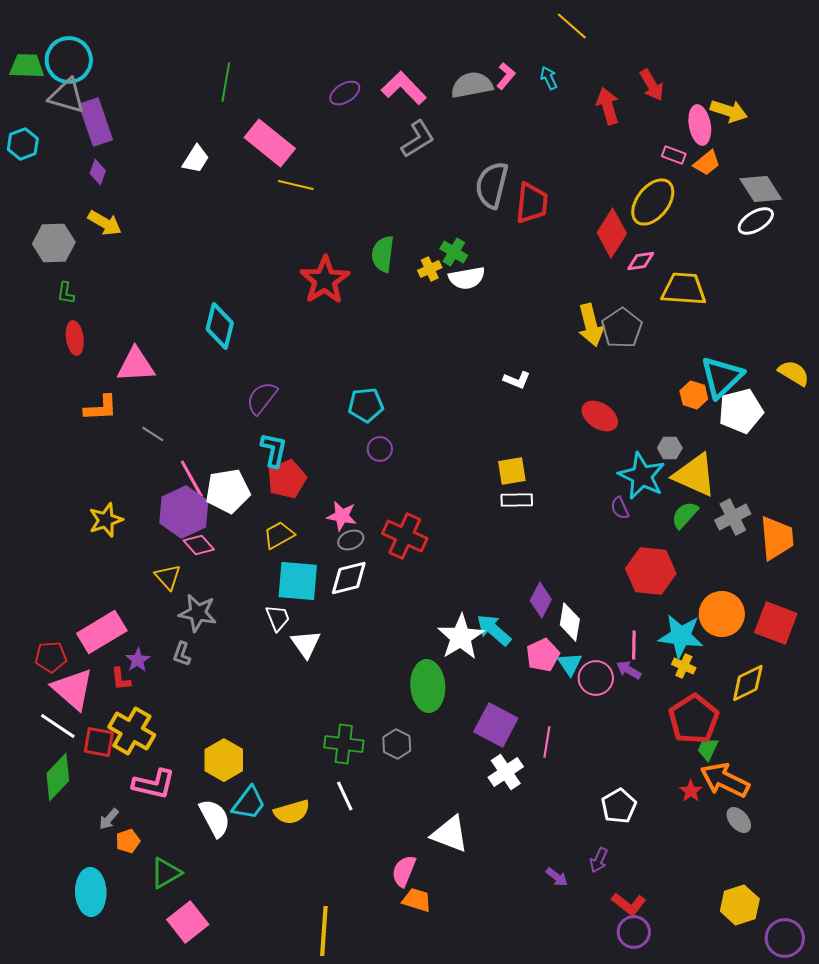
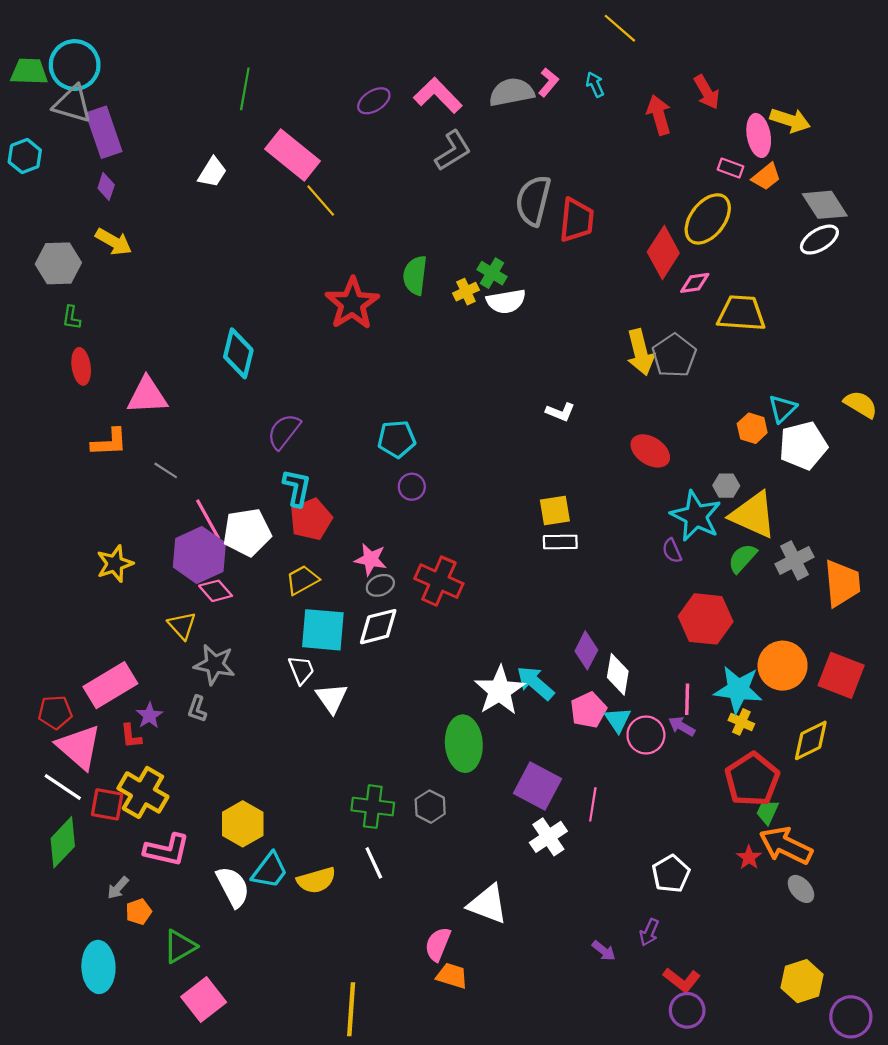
yellow line: (296, 185) -> (321, 201), turned 36
cyan triangle: (722, 377) -> (783, 409), size x0.6

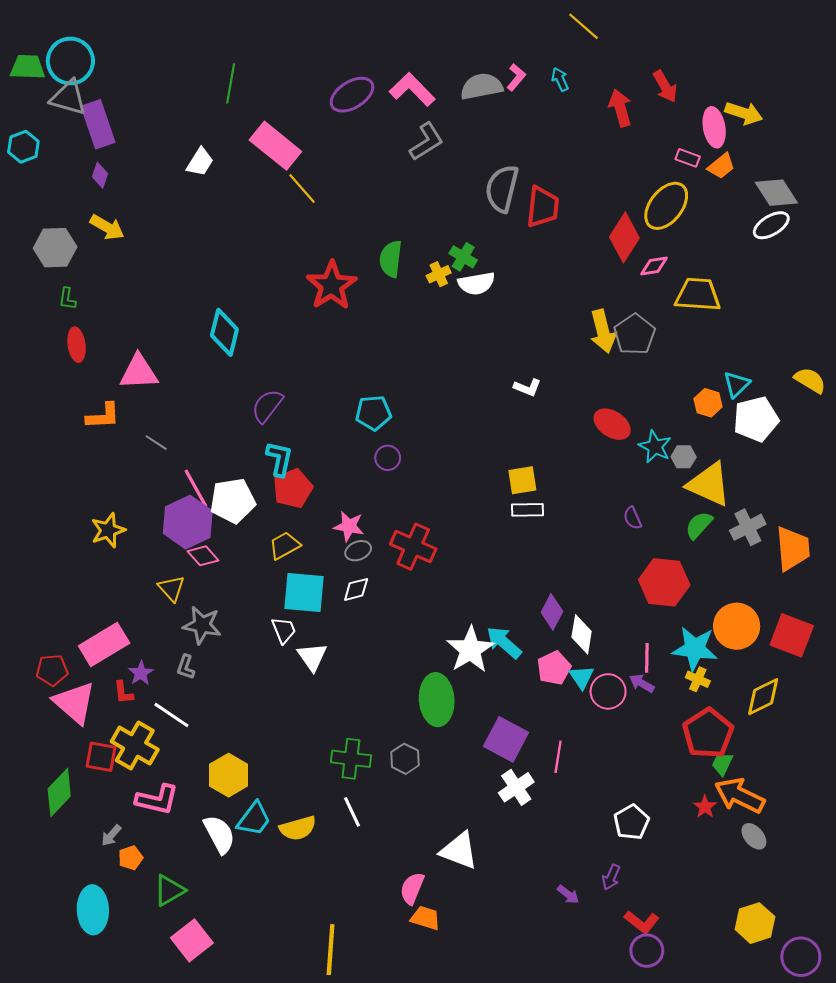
purple ellipse: (374, 101) -> (352, 95), size x1.4
cyan star: (696, 516) -> (655, 447), moved, size x0.7
white diamond: (378, 627) -> (356, 589), size x0.7
white line: (63, 787) -> (171, 715), moved

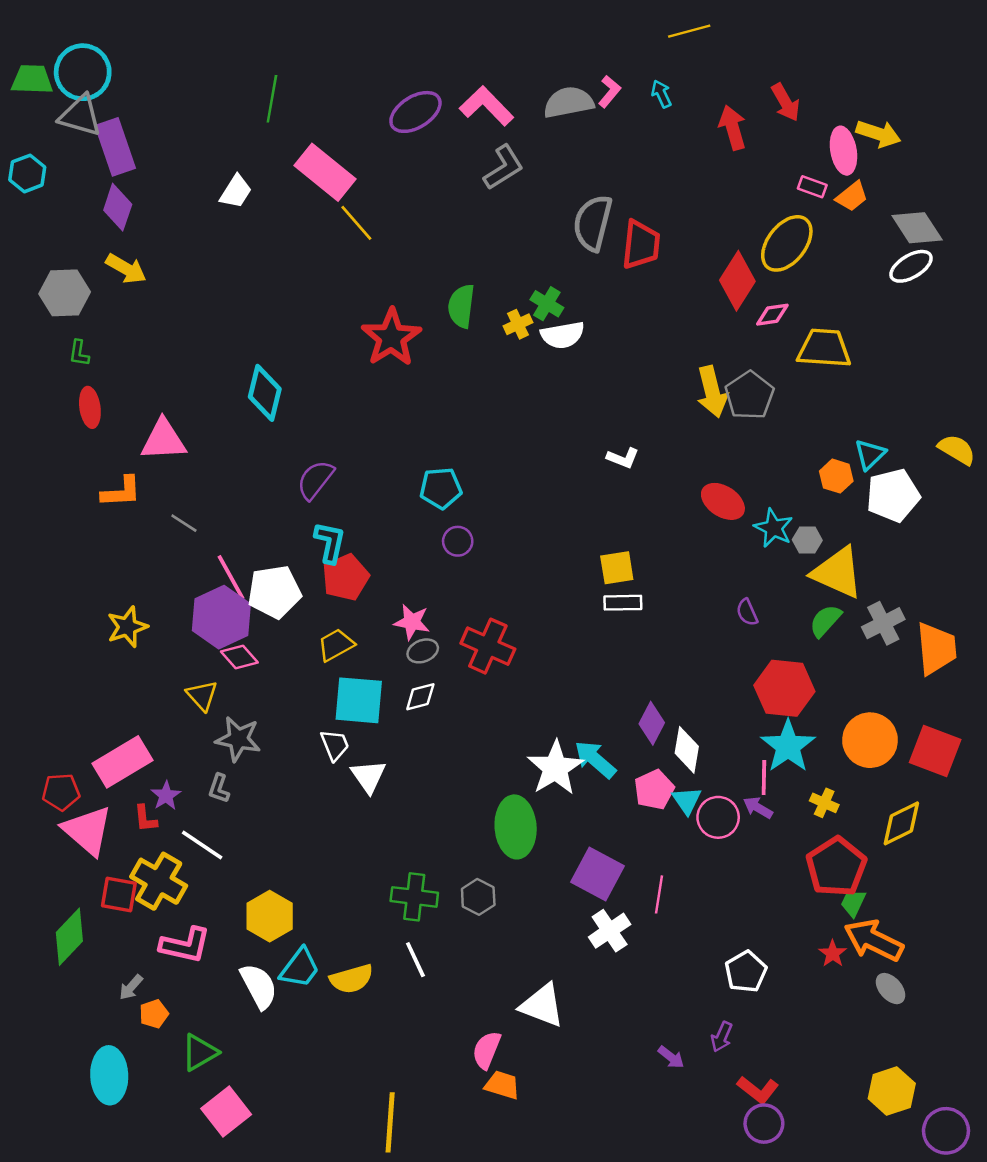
yellow line: (584, 26) -> (689, 31), turned -56
purple diamond: (100, 175) -> (118, 207), size x1.5
cyan star: (695, 649) -> (788, 746), moved, turned 30

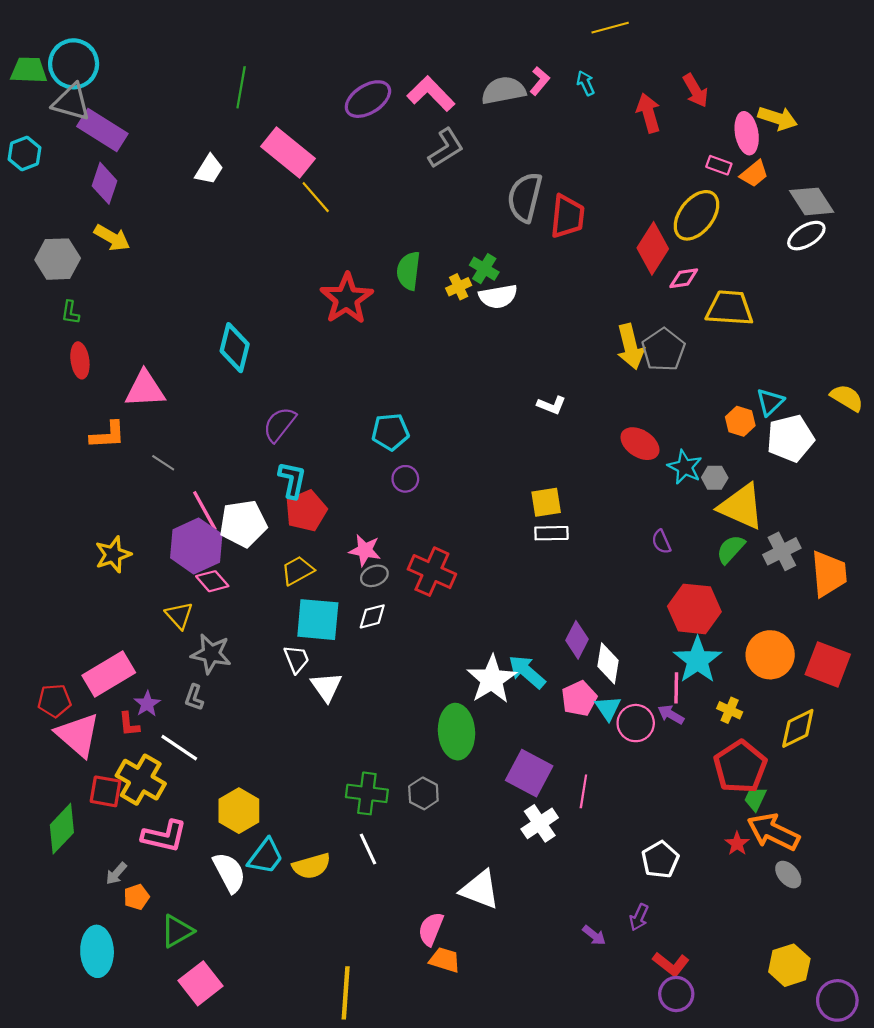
purple rectangle: (115, 147) -> (102, 130), turned -39

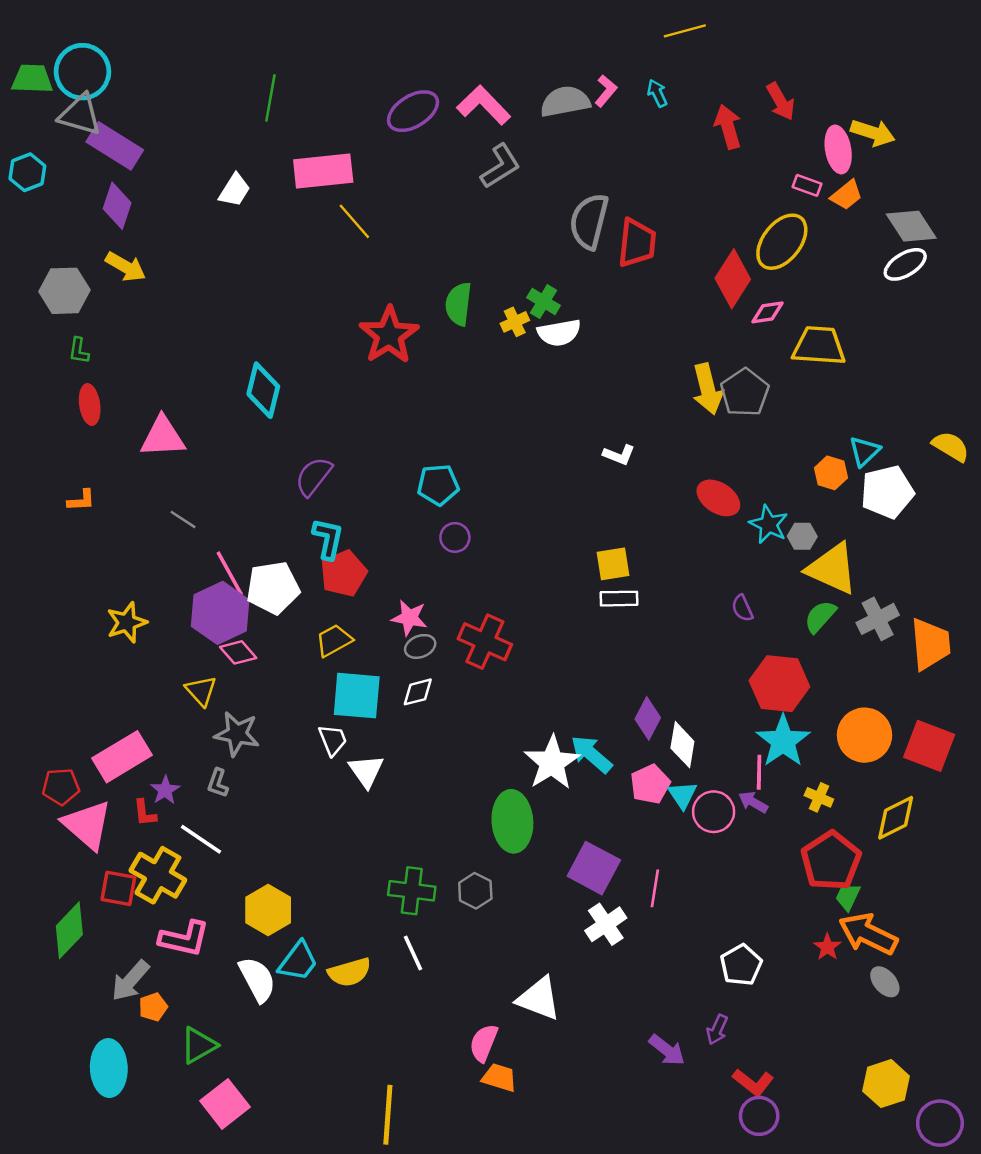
pink rectangle: (288, 152) -> (323, 171), turned -45
orange L-shape: (108, 435) -> (81, 500), moved, size x0.7
gray arrow: (116, 873) -> (130, 981), size x1.6
purple arrow: (594, 935) -> (667, 1050), size x1.4

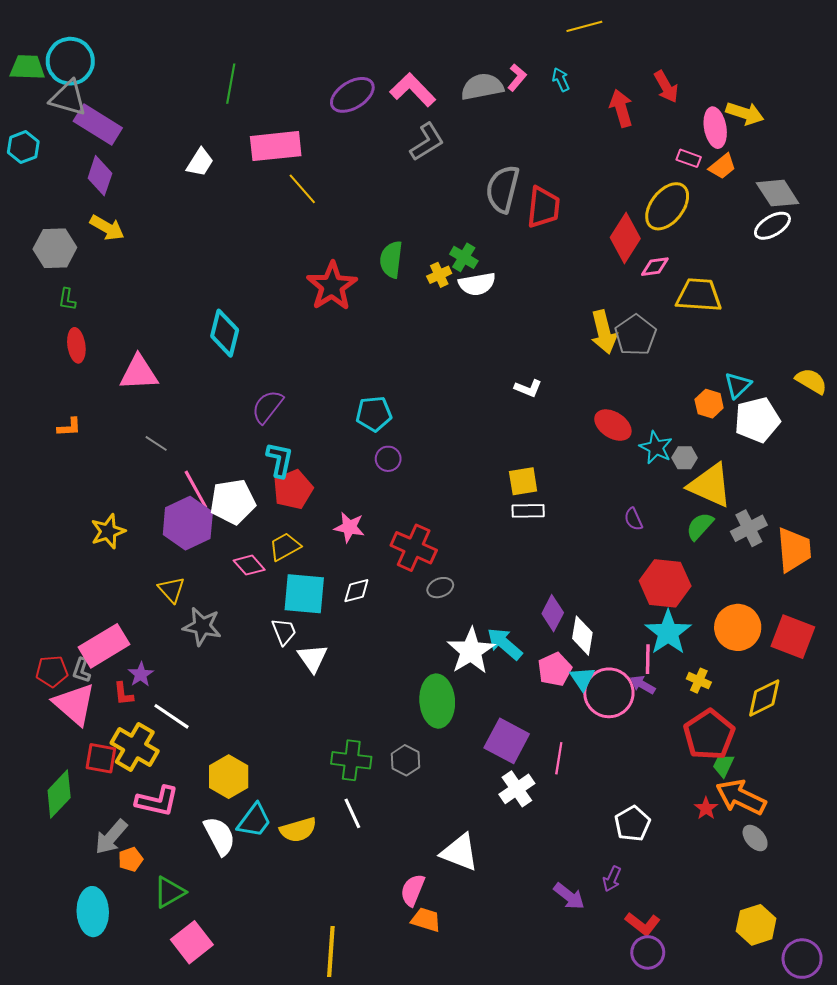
gray ellipse: (420, 646) -> (440, 588), moved
pink diamond: (238, 652) -> (249, 565), moved
gray L-shape: (218, 783) -> (81, 670), moved
pink circle: (714, 812) -> (609, 693), size x1.4

